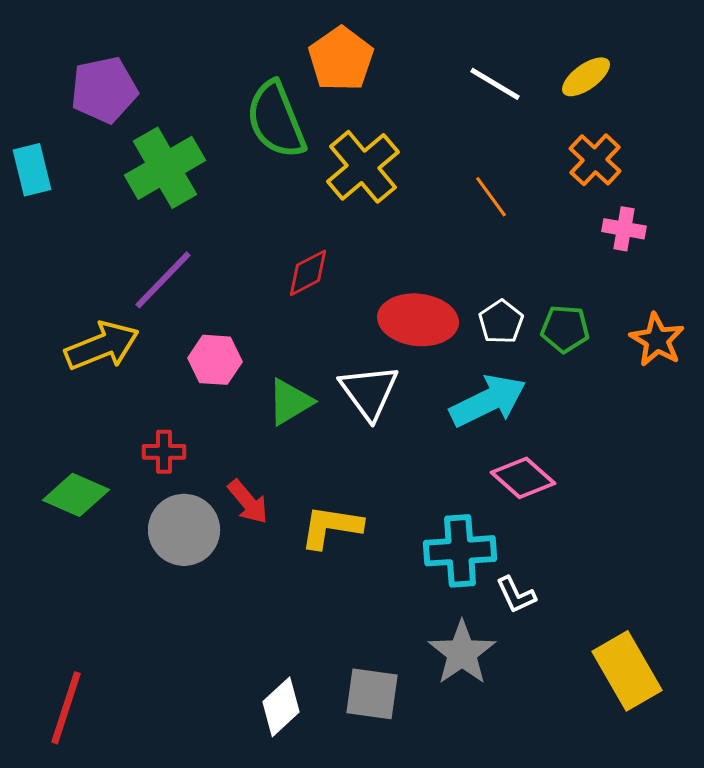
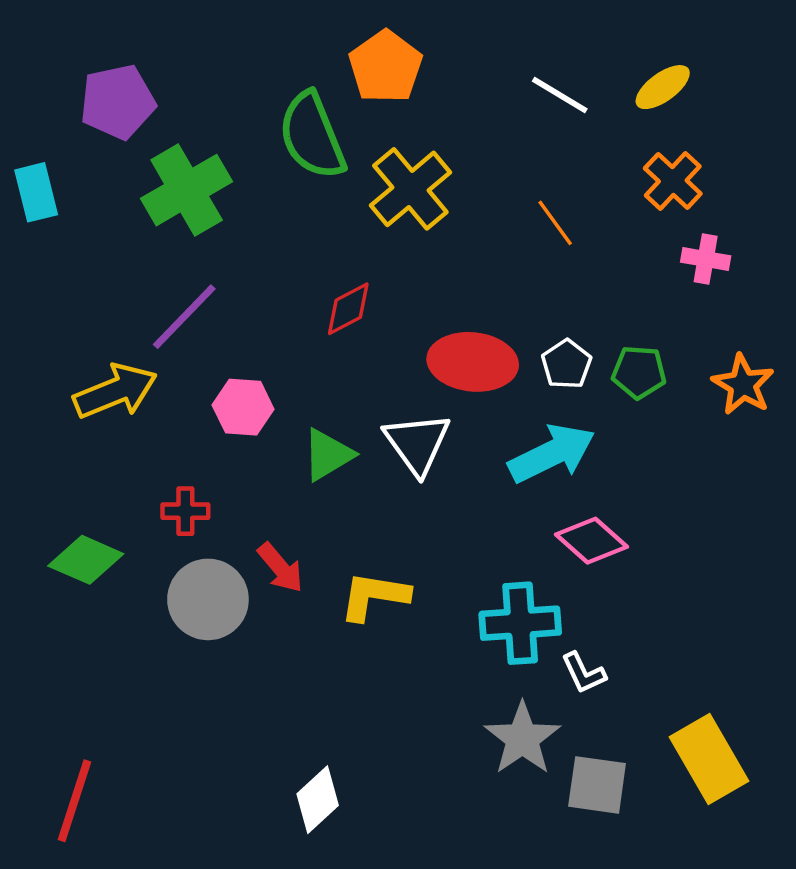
gray square: (372, 694) -> (597, 785), moved

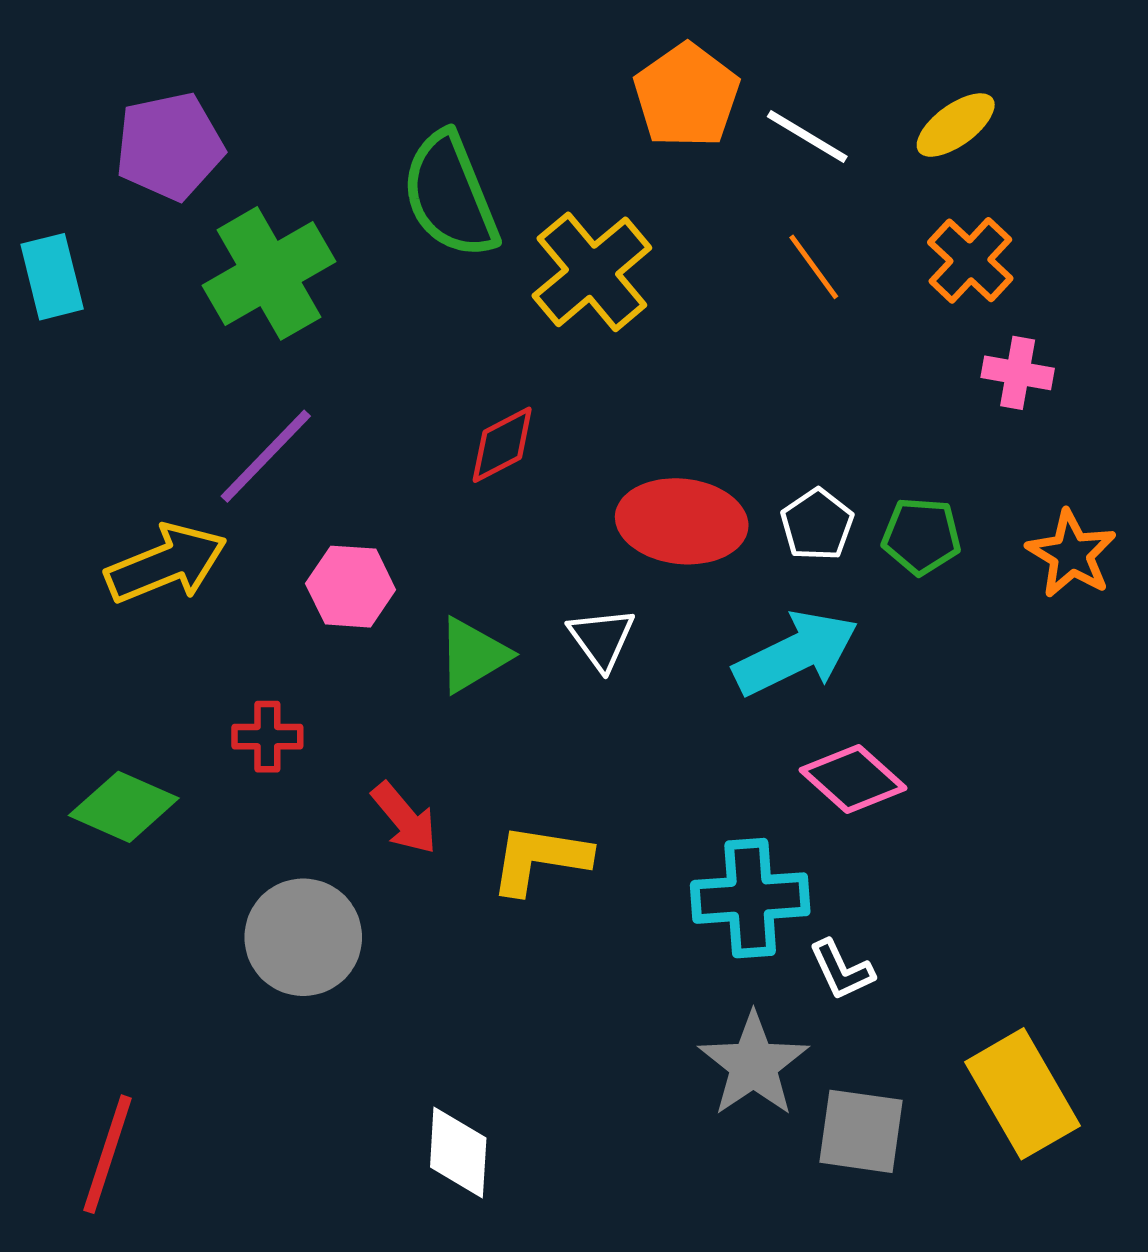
orange pentagon: (386, 67) -> (687, 96), moved
orange line: (555, 223) -> (814, 267), moved
white triangle: (417, 443) -> (602, 639), size x0.7
gray circle: (208, 599) -> (303, 937), moved
white diamond: (318, 800) -> (458, 1153), turned -44

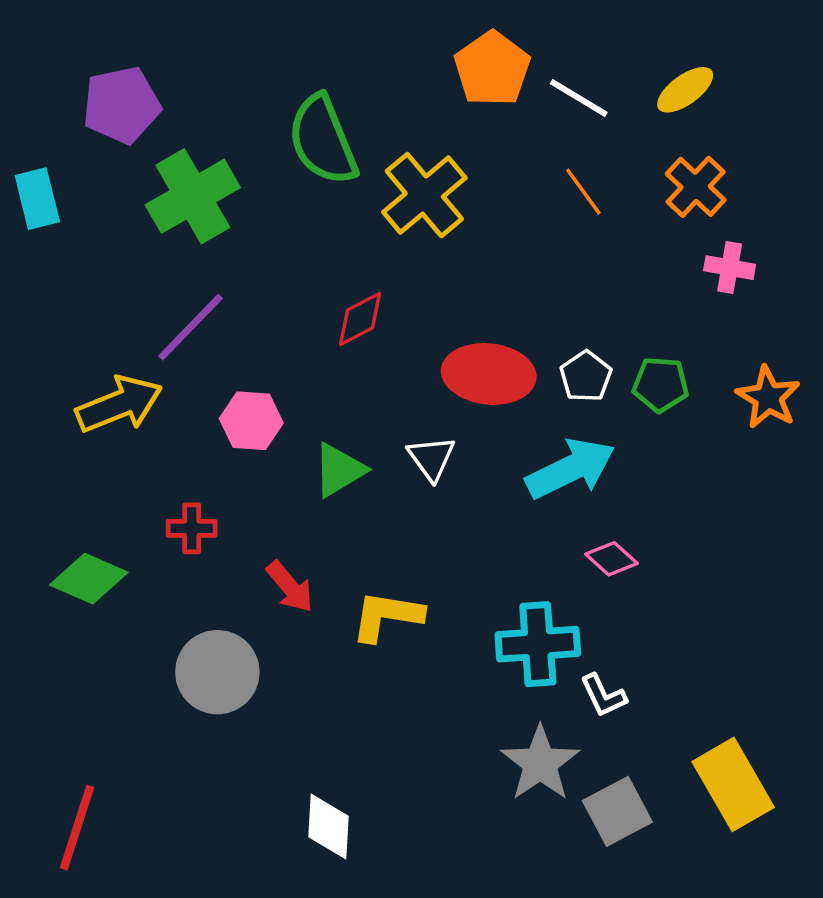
pink diamond: (853, 779) -> (611, 559), size x0.7
gray square: (861, 1131) -> (617, 811), turned -36

